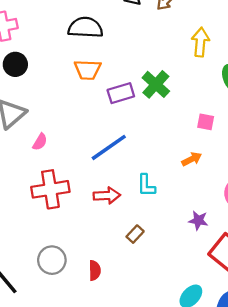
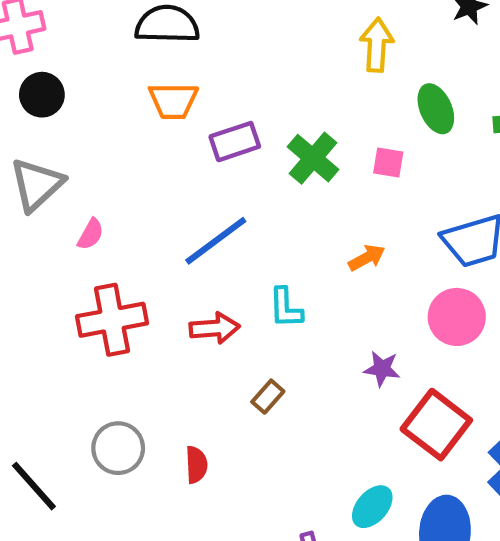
green cross: (156, 84) -> (313, 158), moved
pink square: (206, 122) -> (388, 162), moved

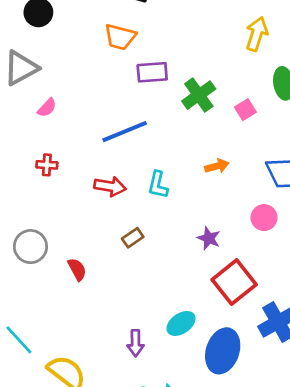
pink square: (388, 162) -> (245, 110), turned 35
pink circle: (457, 317) -> (264, 218), size x0.7
red cross: (112, 320) -> (47, 165), size x0.5
red semicircle: (196, 465) -> (77, 269), turned -40

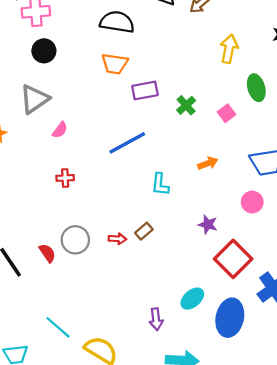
green cross: (199, 95) -> (186, 105), size x0.7
red arrow: (110, 186) -> (117, 239), moved, size x0.7
gray circle: (30, 247) -> (75, 240), moved
red semicircle: (77, 269) -> (47, 253), moved

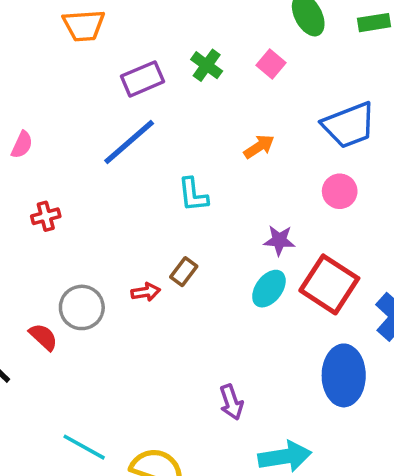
purple rectangle: (145, 91) -> (142, 79), moved
cyan ellipse: (192, 299) -> (269, 289), moved

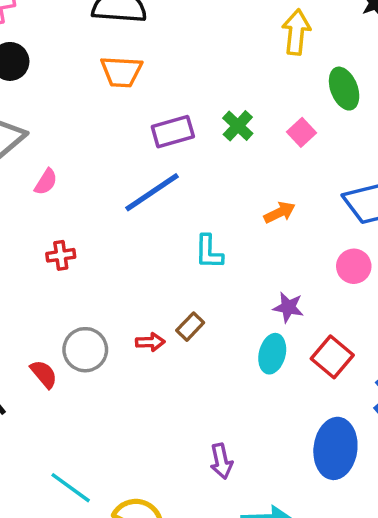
red square: (329, 284) -> (332, 357), size x0.7
cyan ellipse: (269, 289) -> (272, 354), turned -30

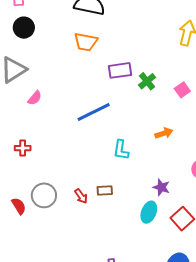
purple rectangle: (173, 132) -> (120, 70), moved
red cross: (61, 255) -> (23, 148), moved
brown rectangle: (190, 327) -> (105, 191), turned 35
red arrow: (150, 342) -> (81, 196), turned 49

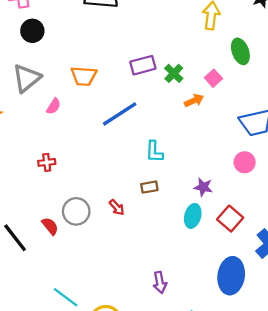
orange trapezoid: (86, 42) -> (84, 76), moved
orange arrow: (164, 133) -> (194, 101), moved
brown rectangle: (105, 191) -> (149, 187), moved

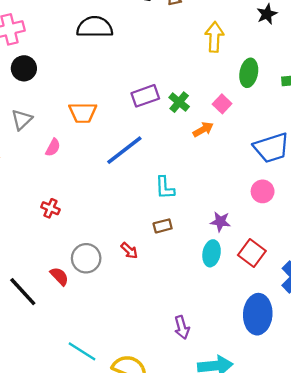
green ellipse: (240, 51) -> (249, 73), turned 35
gray triangle: (27, 78) -> (22, 120), size x0.7
red cross: (47, 162) -> (50, 208), turned 35

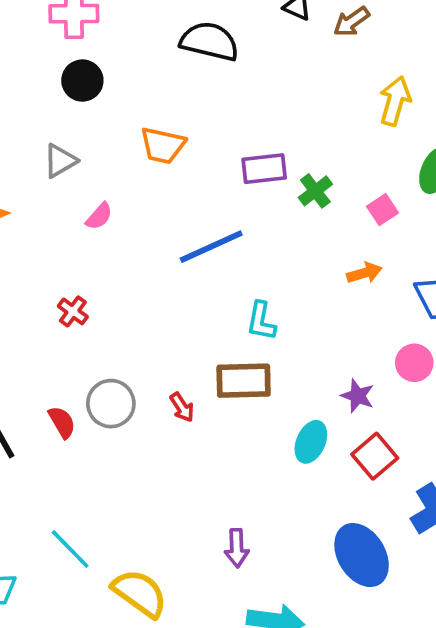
orange trapezoid: (83, 113) -> (163, 145), moved
orange arrow: (203, 129) -> (364, 273), moved
purple star: (220, 222) -> (358, 396), moved
brown rectangle: (163, 226) -> (244, 381), size x1.8
blue ellipse: (258, 314) -> (362, 555), turned -48

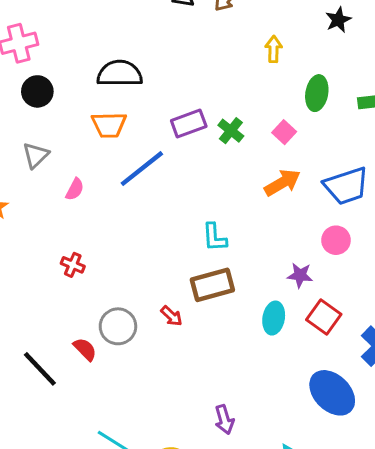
black semicircle: (210, 41) -> (120, 73), moved
yellow arrow: (395, 101) -> (274, 49), size x0.7
blue line: (211, 247) -> (142, 169), moved
orange arrow: (364, 273) -> (282, 183), size x1.4
purple arrow: (237, 548) -> (224, 420), moved

